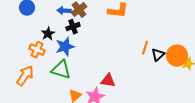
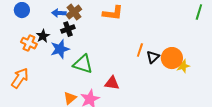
orange cross: (37, 50) -> (29, 43), moved
green triangle: (61, 70) -> (83, 64), moved
red triangle: (108, 81) -> (112, 83), moved

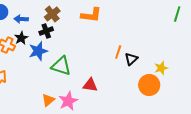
blue arrow: (59, 13) -> (21, 19), moved
orange circle: (172, 58) -> (149, 85), moved

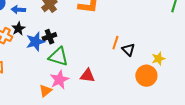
black cross: (46, 31) -> (49, 37), moved
black triangle: (131, 59) -> (128, 50), turned -32
pink star: (68, 101) -> (59, 80), moved

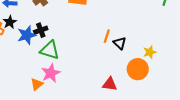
red triangle: (87, 76) -> (110, 84), moved

